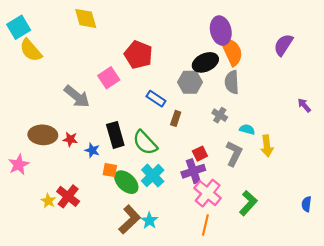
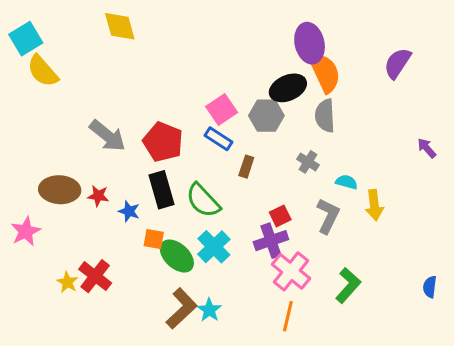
red pentagon: (138, 55) -> (163, 142), moved
pink square: (109, 78) -> (222, 110), moved

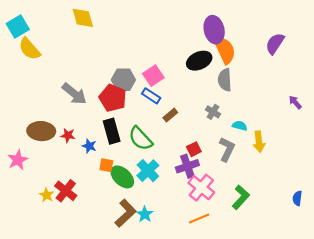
gray hexagon: (266, 116) -> (123, 80), moved
brown rectangle: (246, 167) -> (170, 115), turned 32
orange line: (288, 316) -> (199, 219), turned 54

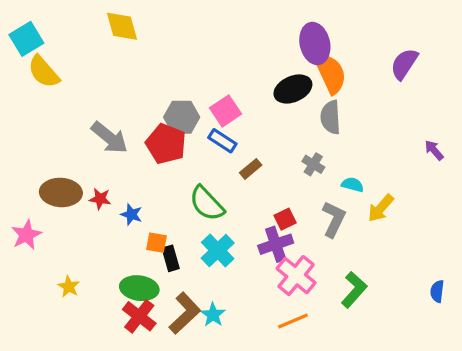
black rectangle: (112, 131) -> (171, 258), moved, size x0.7
yellow arrow: (259, 142) -> (381, 208), turned 48
green ellipse: (122, 177) -> (139, 288), moved, turned -35
red cross: (66, 191) -> (139, 316), moved

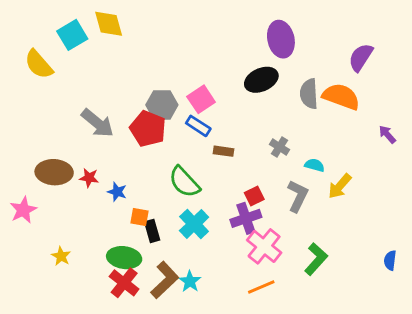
cyan square: (26, 39) -> (72, 35), moved
orange semicircle: (331, 73) -> (341, 97), moved, turned -45
gray semicircle: (331, 117) -> (309, 94), moved
brown rectangle: (251, 169) -> (224, 151), turned 48

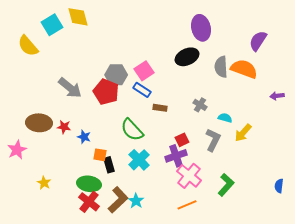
purple arrow: (387, 134) -> (277, 96), turned -56

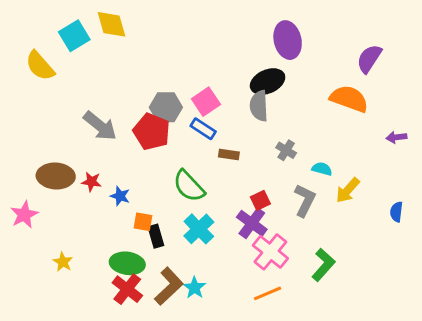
gray semicircle: (221, 67) -> (259, 106), moved
purple cross: (176, 156) -> (252, 223), turned -35
blue semicircle: (279, 186) -> (396, 212), moved

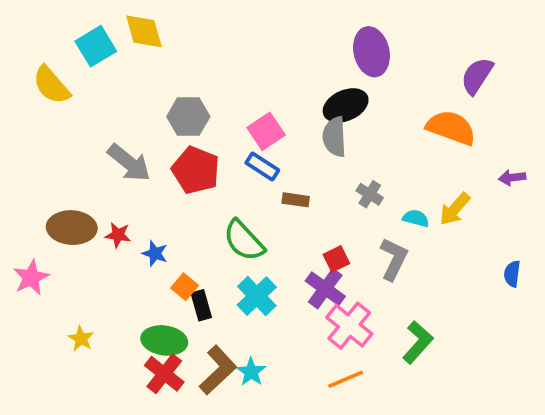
gray hexagon: (166, 107) -> (188, 117), moved
yellow arrow: (348, 190) -> (455, 209), moved
orange square: (143, 222) -> (185, 287), turned 30

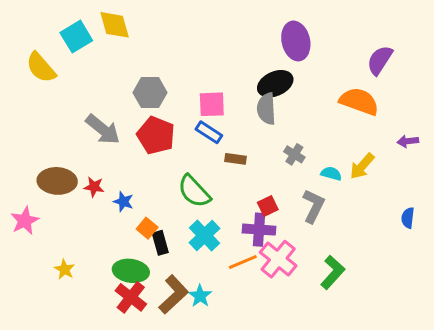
pink square: (266, 131) -> (212, 104), turned 32
purple cross: (325, 289) -> (259, 230), turned -32
orange line: (346, 379) -> (243, 262), moved

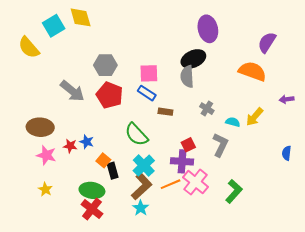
red star: (94, 187) -> (70, 146), moved
pink star: (25, 221) -> (46, 155), moved, turned -30
brown L-shape: (174, 294) -> (142, 186), moved

